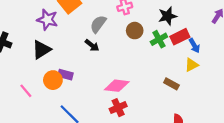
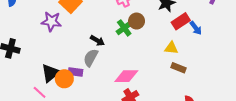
gray semicircle: (98, 24) -> (91, 58), moved
green cross: (159, 39) -> (124, 28), moved
black triangle: (41, 50) -> (50, 73), moved
yellow triangle: (192, 65) -> (171, 48), moved, turned 40

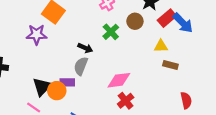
brown circle: (137, 21) -> (135, 21), moved
blue arrow: (196, 28) -> (183, 23), size x1.5

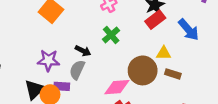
red rectangle: (167, 18) -> (155, 20), moved
brown circle: (135, 21) -> (143, 70), moved, size x1.6
purple star: (37, 34) -> (48, 60), moved

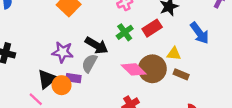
red rectangle: (155, 20) -> (152, 28), moved
black arrow: (83, 51) -> (97, 45), size x1.5
pink diamond: (117, 87) -> (134, 69), moved, turned 45

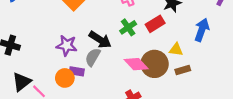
blue arrow: (200, 33) -> (202, 30), turned -125
brown rectangle: (181, 74) -> (183, 70), turned -40
black triangle: (47, 79) -> (22, 82), moved

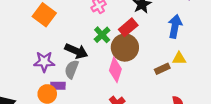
yellow triangle: (176, 50) -> (179, 58), moved
pink diamond: (136, 64) -> (115, 70), turned 70
brown circle: (155, 64) -> (125, 48), moved

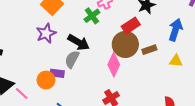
green cross: (102, 35) -> (92, 16), moved
purple star: (44, 62) -> (46, 33), moved, turned -30
brown rectangle: (162, 69) -> (149, 50), moved

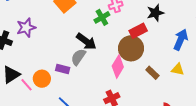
purple star: (46, 33) -> (26, 28), moved
brown rectangle: (149, 50) -> (152, 73), moved, turned 56
orange circle: (46, 80) -> (42, 79), moved

